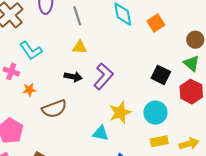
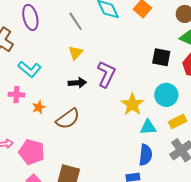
gray line: (77, 16) -> (76, 21), moved
yellow triangle: (80, 47) -> (76, 53), turned -35
cyan triangle: (101, 133) -> (148, 127), moved

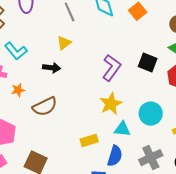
purple L-shape: (106, 74) -> (112, 68), moved
black arrow: (77, 83) -> (52, 68), moved
cyan circle: (166, 95) -> (151, 114), moved
yellow rectangle: (178, 121) -> (89, 140), moved

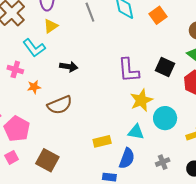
yellow triangle: (64, 43) -> (51, 26), moved
purple L-shape: (112, 68) -> (129, 70), turned 136
yellow star: (111, 104) -> (141, 100), moved
gray cross: (151, 158) -> (163, 162), size x0.6

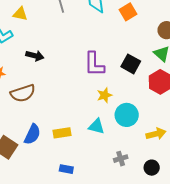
yellow triangle: (51, 26) -> (20, 14), turned 42
yellow star: (141, 100) -> (104, 95), size x0.7
blue semicircle: (127, 158) -> (32, 134), moved

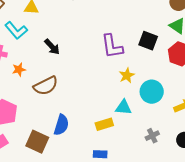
black arrow: (35, 56) -> (52, 47), turned 42
yellow rectangle: (62, 133) -> (104, 124), moved

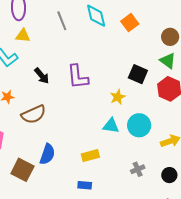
purple L-shape: (112, 46) -> (78, 77), moved
yellow star: (127, 75) -> (118, 97), moved
cyan triangle: (124, 107) -> (111, 126), moved

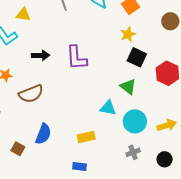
green triangle: (168, 61) -> (128, 87), moved
black arrow: (42, 76) -> (41, 55), turned -54
yellow star: (118, 97) -> (128, 34), moved
cyan circle: (139, 125) -> (135, 121), moved
brown square: (22, 170) -> (18, 149), size x0.6

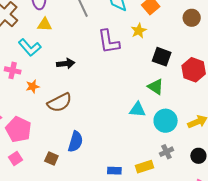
yellow star: (128, 34) -> (139, 31), moved
purple L-shape: (77, 58) -> (109, 42), moved
yellow rectangle: (86, 137) -> (144, 167), moved

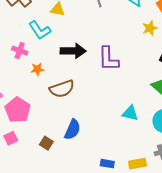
purple L-shape: (109, 42) -> (108, 59), moved
black arrow: (66, 64) -> (73, 51), size x1.4
cyan triangle: (138, 110) -> (130, 113), moved

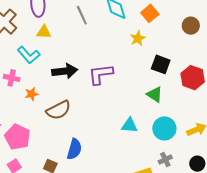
purple L-shape: (108, 59) -> (101, 74), turned 92

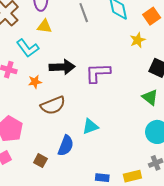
orange star: (32, 94) -> (35, 82), moved
cyan triangle: (129, 125) -> (90, 126), moved, turned -30

